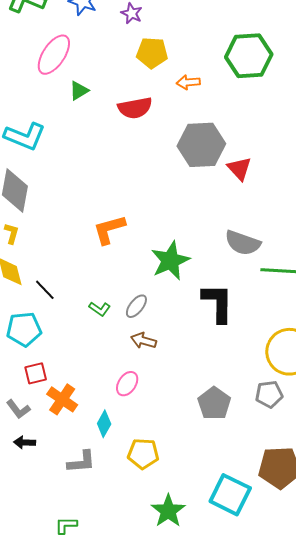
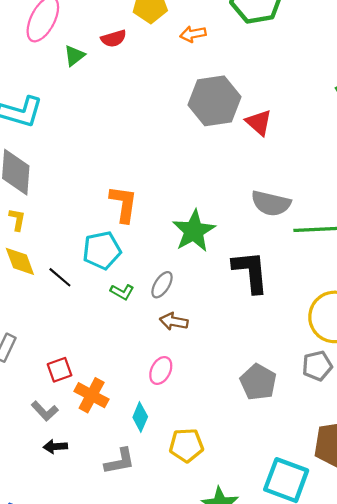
red semicircle: (135, 108) -> (114, 39), moved, size x0.7
orange L-shape: (109, 229) -> (123, 204), turned 120
cyan pentagon: (24, 329) -> (102, 250), moved

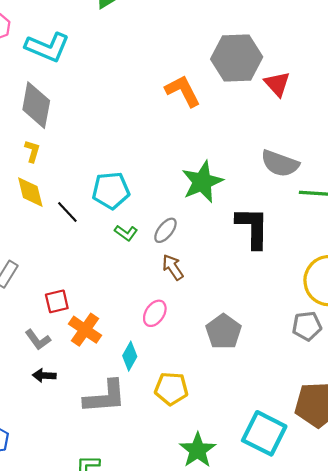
orange L-shape: (123, 204) -> (183, 91), moved, turned -42
brown arrow: (174, 321) -> (173, 267), turned 40
gray pentagon: (258, 382) -> (224, 332), moved
gray L-shape: (120, 461) -> (105, 397), size x1.4

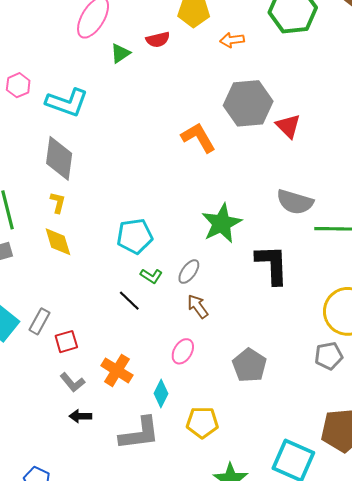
black line: (67, 212) -> (129, 301), moved
red square: (57, 301) -> (66, 342), moved

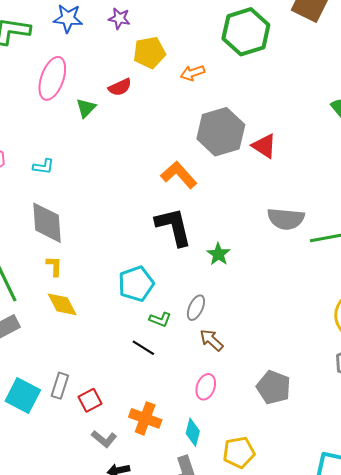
cyan L-shape: (67, 102) -> (43, 167), size x0.5
green star: (222, 223) -> (218, 254), size x0.6
black L-shape: (272, 265) -> (174, 227), moved

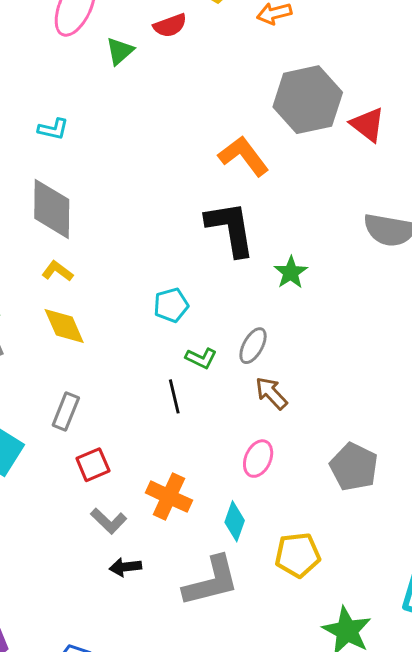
yellow L-shape: (54, 266) -> (57, 271), turned -60
cyan pentagon: (136, 284) -> (171, 305), size x0.7
black line: (143, 348) -> (174, 396), turned 40
gray rectangle: (60, 386) -> (66, 412), moved

